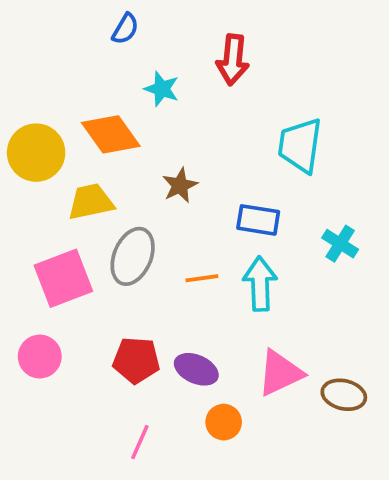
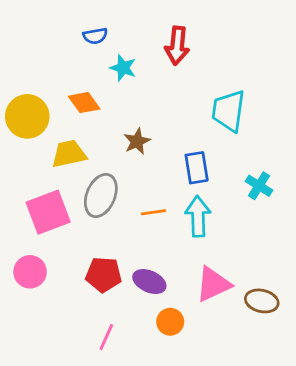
blue semicircle: (125, 29) -> (95, 36), moved, turned 50
orange diamond: (111, 134) -> (84, 103), size x0.7
blue rectangle: (258, 220) -> (197, 168), turned 72

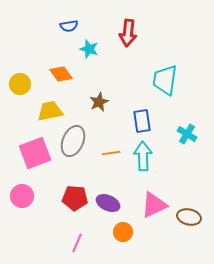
yellow circle: (27, 116) -> (20, 84), size x0.7

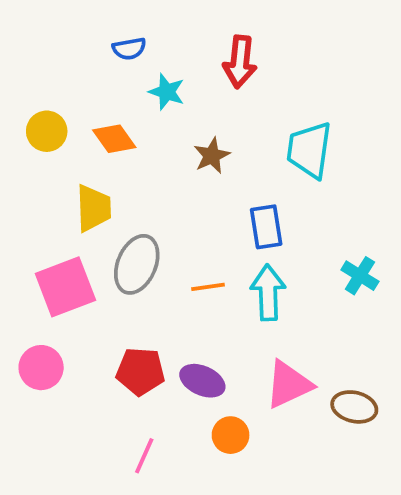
yellow circle: (20, 84) -> (47, 131), moved
brown star: (99, 102) -> (212, 156), moved
yellow trapezoid: (50, 111) -> (94, 208), turned 100
cyan cross: (187, 134) -> (360, 276), moved

